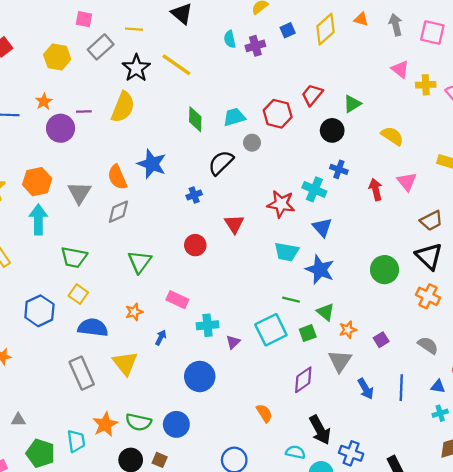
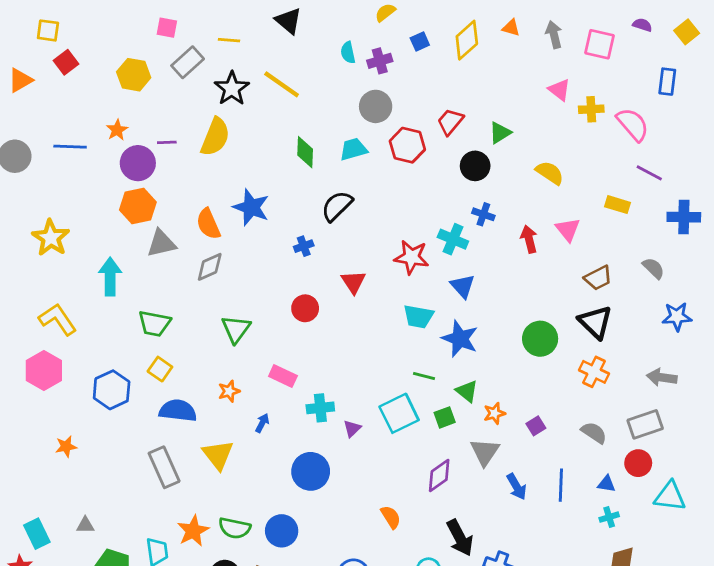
gray circle: (252, 143) -> (376, 106), moved, size x1.5
orange hexagon: (37, 182) -> (138, 206), moved
gray triangle: (79, 193) -> (161, 243), turned 45

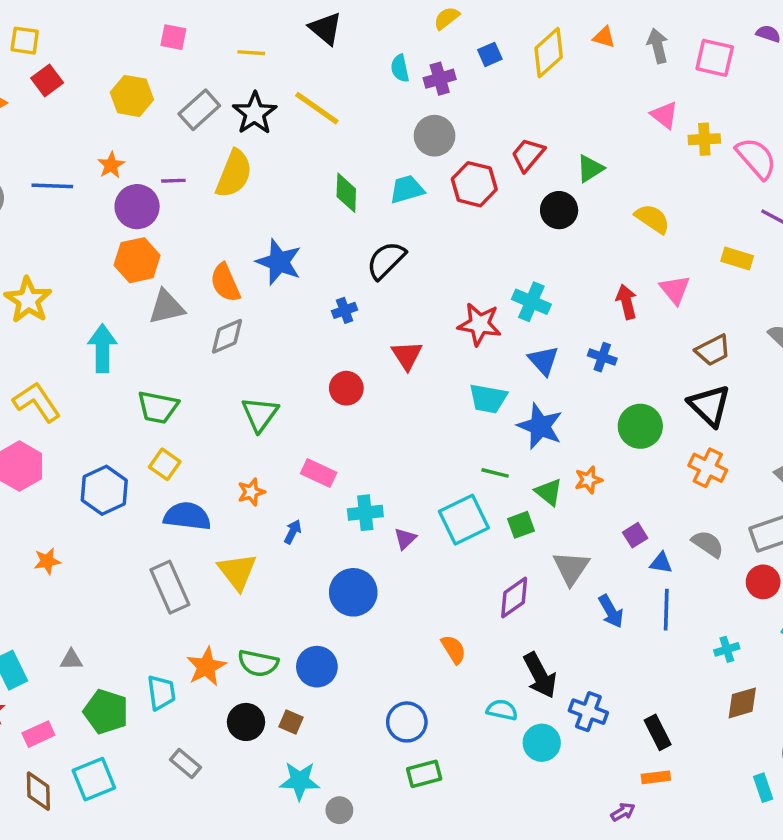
gray rectangle: (188, 62) -> (199, 110), moved
blue cross: (483, 214) -> (602, 357), moved
orange star: (494, 413) -> (588, 480), moved
blue triangle: (606, 484) -> (661, 563), moved

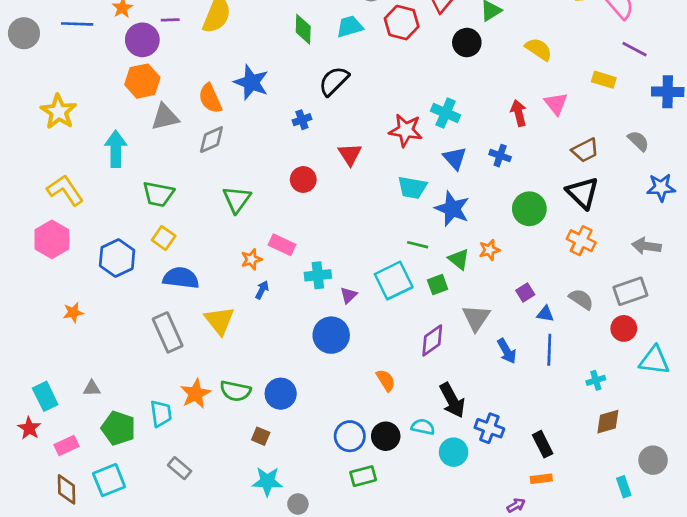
orange star: (251, 492) -> (251, 259), moved
blue circle: (353, 592) -> (331, 335), moved
black circle: (246, 722) -> (386, 436), moved

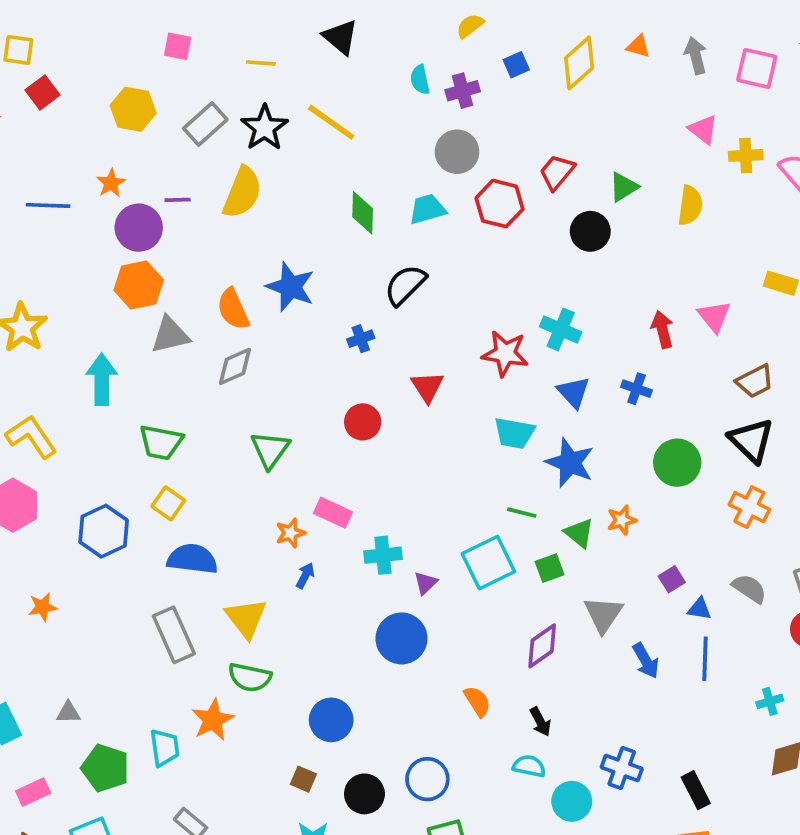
yellow semicircle: (539, 49) -> (690, 205), moved, turned 64
green semicircle: (235, 391) -> (250, 677), moved
black arrow: (452, 400) -> (540, 722), moved, size x0.6
black circle: (386, 436) -> (364, 794), moved

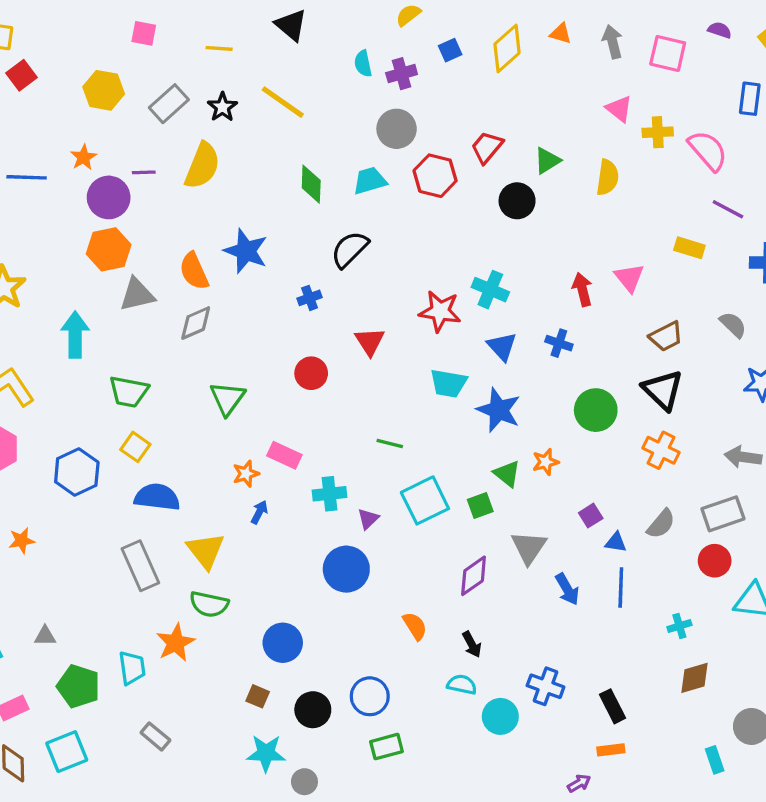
black star: (265, 128) -> (222, 107), size x0.7
green line: (522, 513) -> (390, 444), moved
gray semicircle: (749, 588) -> (661, 524), turned 96

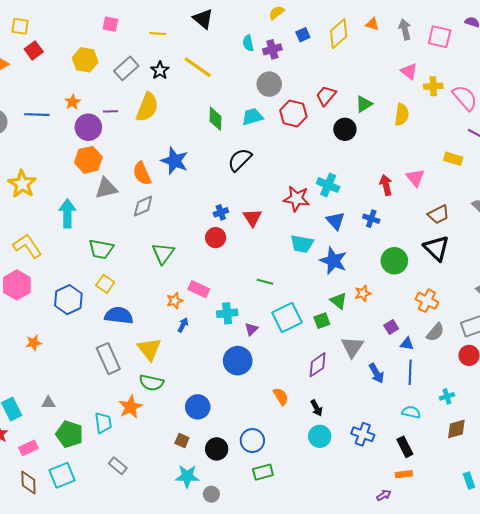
blue cross: (309, 298) -> (221, 212), moved
orange cross: (661, 450) -> (427, 301), moved
cyan semicircle: (462, 685) -> (411, 412), moved
cyan circle: (500, 716) -> (320, 436), moved

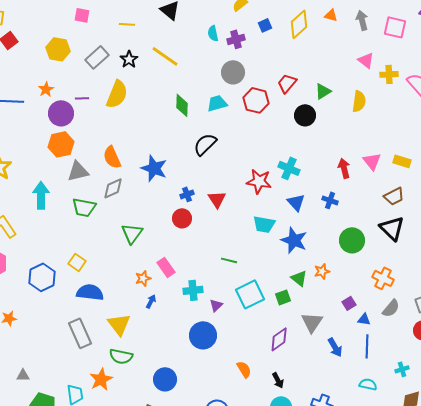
yellow rectangle: (453, 159) -> (402, 161), moved
blue star: (175, 161) -> (154, 168), moved
green trapezoid: (101, 249) -> (84, 207), moved
pink rectangle: (199, 289) -> (166, 267), turned 30

